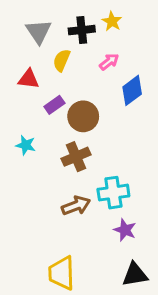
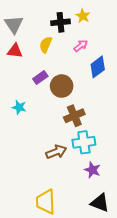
gray triangle: (39, 32) -> (14, 24), moved
red triangle: (29, 79) -> (15, 51), moved
brown cross: (76, 157) -> (74, 116), moved
black triangle: (135, 275) -> (100, 203), turned 30

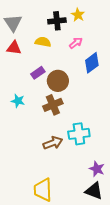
yellow semicircle: (46, 45) -> (43, 42), turned 77
brown cross: (74, 116) -> (53, 105), moved
purple star: (92, 170) -> (97, 169), moved

